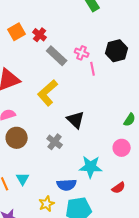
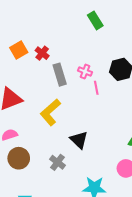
gray rectangle: (57, 56) -> (60, 75), turned 30

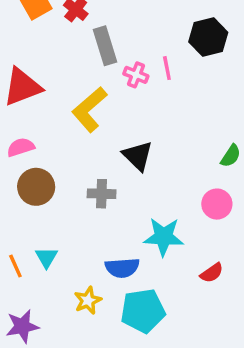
pink cross: (85, 71) -> (136, 75), moved
gray cross: (57, 162) -> (102, 194), turned -35

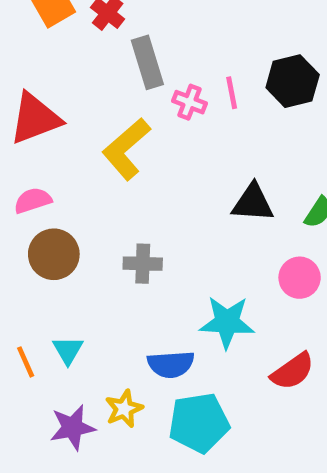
black hexagon: (208, 37) -> (293, 81), moved
black triangle: (138, 156) -> (253, 203), moved, turned -40
red semicircle: (212, 273) -> (293, 371), size x1.4
purple star: (22, 326) -> (73, 427), moved

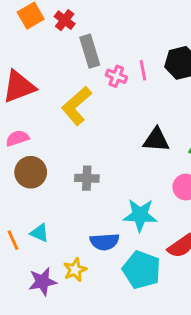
cyan triangle: (68, 350) -> (40, 233), turned -36
cyan pentagon: (199, 423) -> (141, 270), moved, turned 30

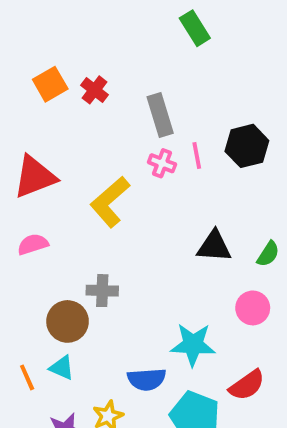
gray rectangle: (90, 51) -> (160, 115), moved
brown circle: (31, 172) -> (68, 321), moved
gray cross: (87, 178) -> (102, 291), moved

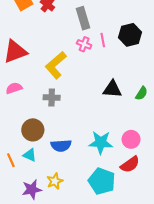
gray cross: (102, 291) -> (52, 98), moved
pink circle: (253, 308) -> (131, 139), moved
blue semicircle: (147, 379) -> (61, 146), moved

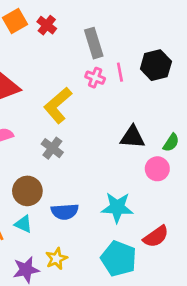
gray cross: (52, 98) -> (52, 148), turned 35
pink circle: (131, 139) -> (157, 169), moved

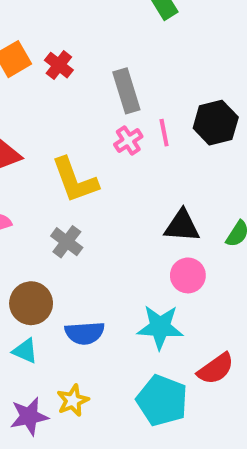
pink cross: (95, 78) -> (128, 140), turned 36
yellow L-shape: (58, 105) -> (75, 180), turned -69
pink circle: (157, 169) -> (188, 275), moved

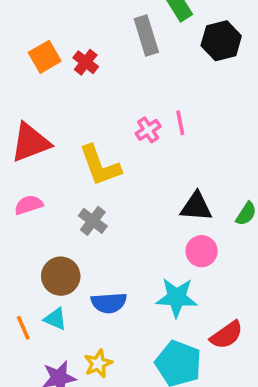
gray rectangle: (126, 91) -> (146, 35), moved
black hexagon: (216, 123) -> (221, 41), moved

